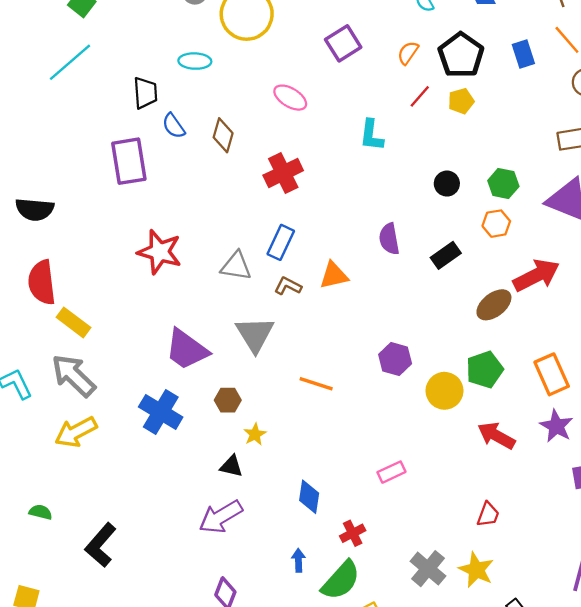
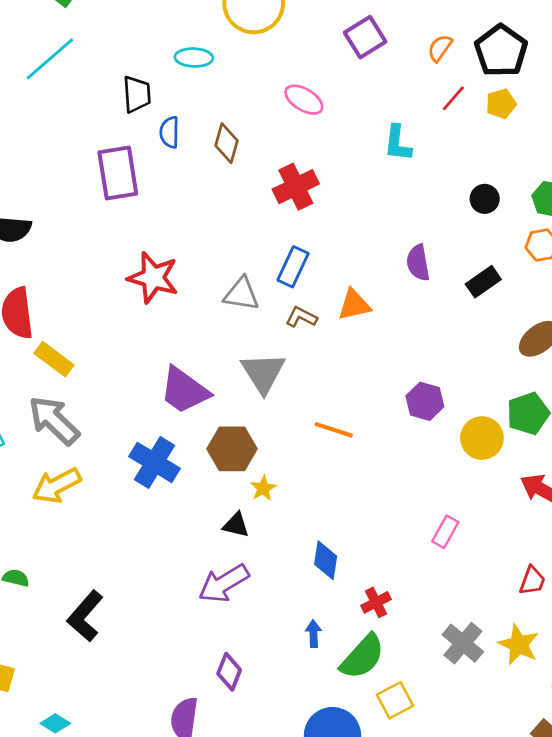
blue semicircle: (174, 126) -> (169, 132), turned 36
brown hexagon: (228, 400) -> (232, 449), size x1.6
pink rectangle: (391, 472) -> (445, 532), moved, turned -36

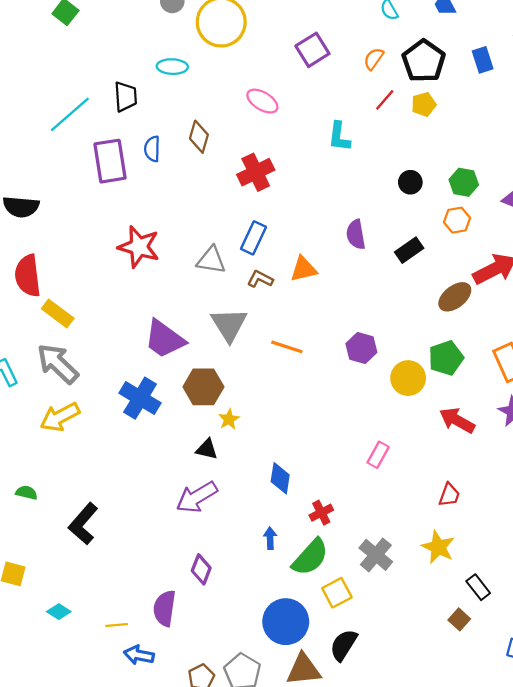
cyan line: (50, 59) -> (70, 114), moved
blue semicircle: (169, 132) -> (152, 149), moved
orange line: (334, 430) -> (287, 347), moved
gray cross: (463, 643) -> (376, 555), moved

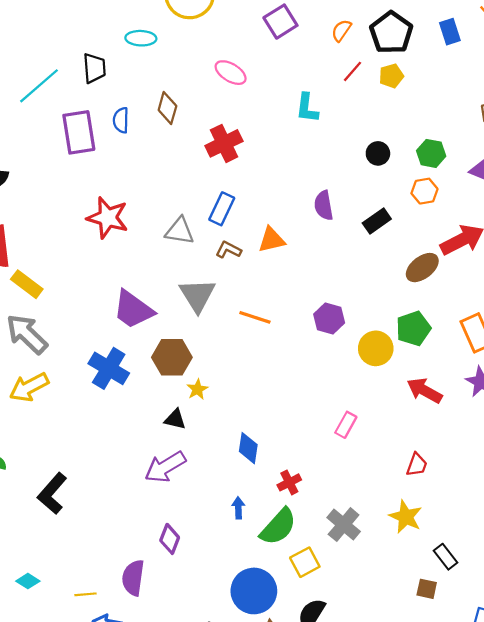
brown square: (459, 619) -> (427, 589), turned -30

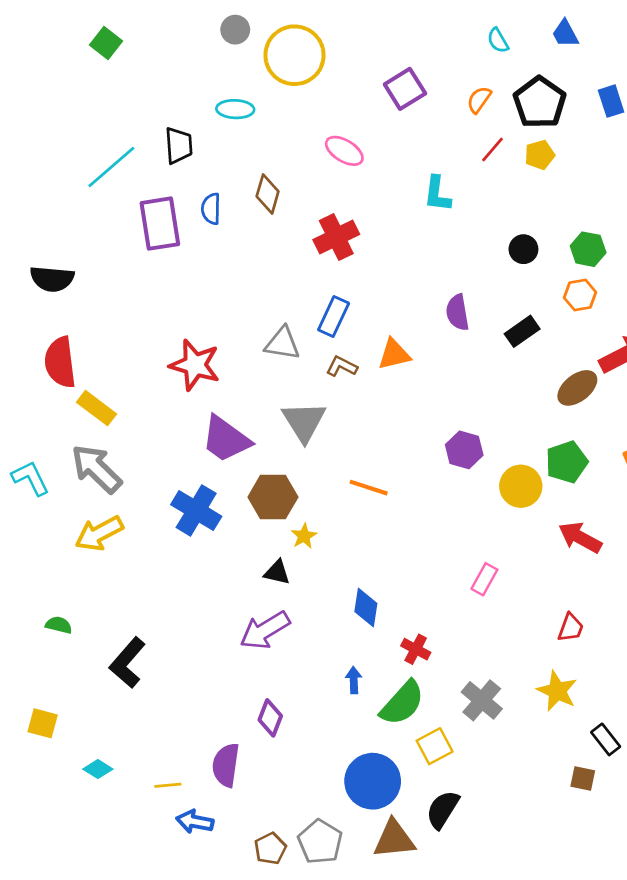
red star: (108, 218) -> (195, 365), moved
orange line: (255, 317) -> (369, 488), moved
red cross: (289, 482) -> (416, 649), turned -35

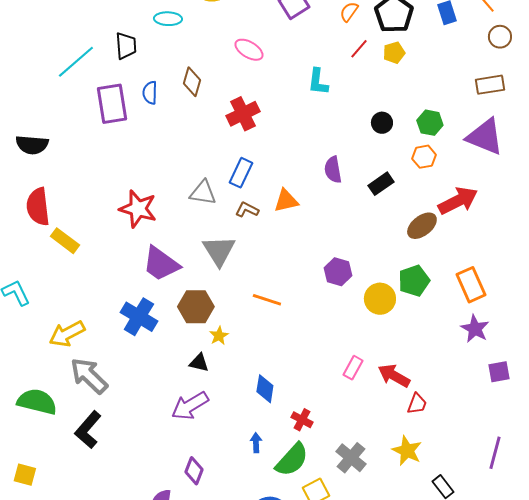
gray arrow: (97, 469) -> (89, 376), moved
red arrow: (580, 537) -> (394, 376), moved
green semicircle: (59, 625) -> (37, 402), size x2.0

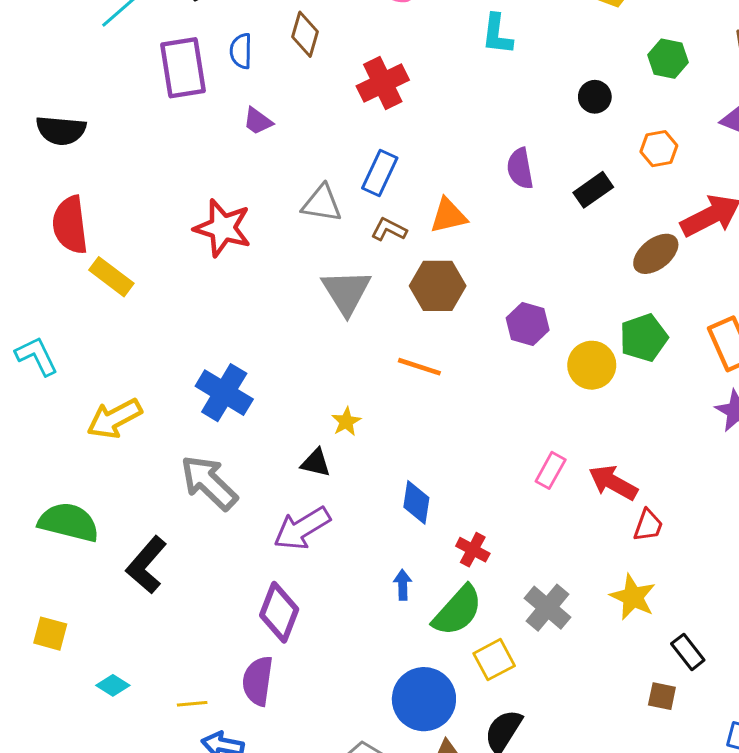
green hexagon: (430, 123) -> (668, 59), moved
purple trapezoid: (161, 264) -> (258, 121), moved, size x0.5
brown hexagon: (196, 307) -> (438, 286), moved
gray arrow: (89, 376) -> (209, 483), moved
purple diamond: (194, 471) -> (279, 612), moved, size x1.4

